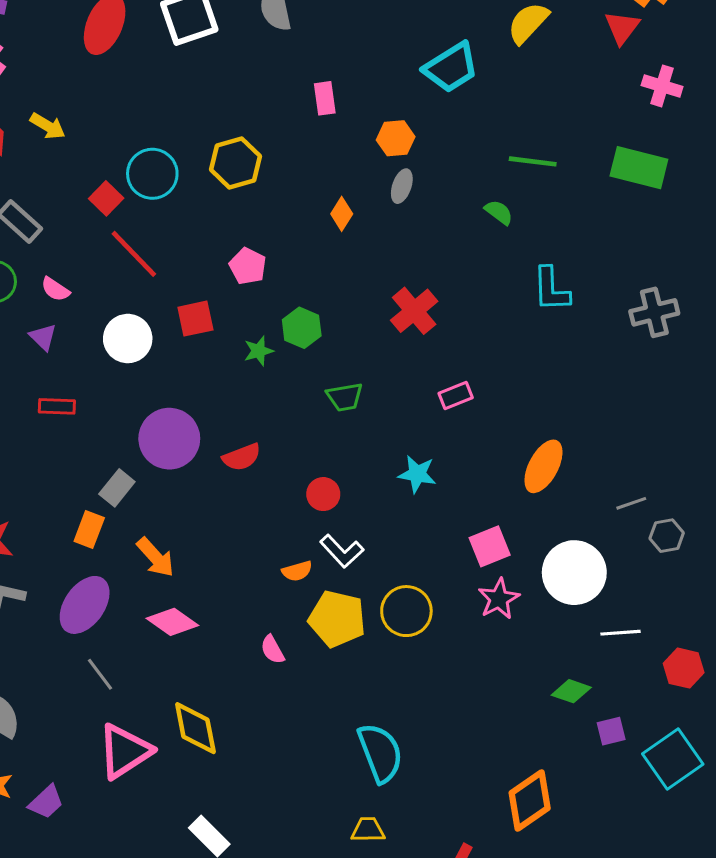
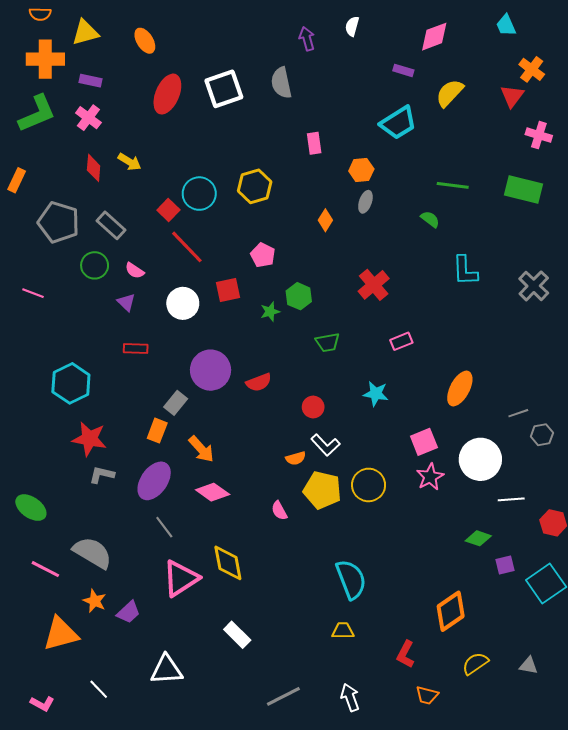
gray cross: (654, 312) -> (534, 286), turned -32

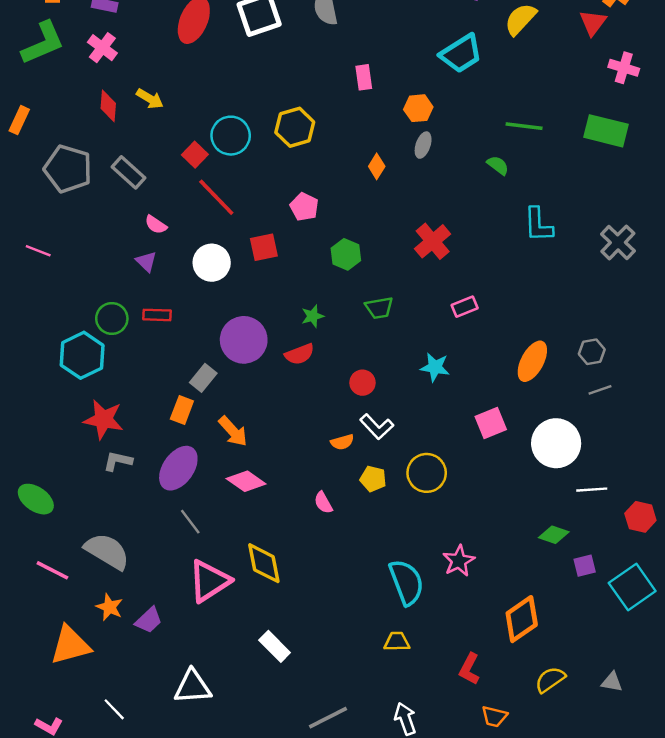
green circle: (95, 265) -> (112, 318), moved
green star: (270, 312) -> (313, 316), moved
gray hexagon: (542, 435) -> (592, 352), moved
pink star: (430, 477) -> (459, 561), moved
yellow pentagon: (322, 490) -> (373, 479), size x0.6

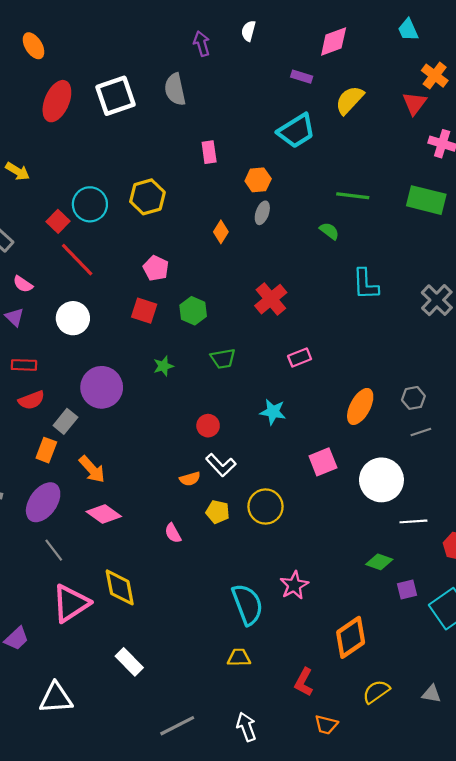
red square: (264, 247) -> (144, 311), moved, turned 30
red semicircle: (300, 354) -> (31, 400), moved

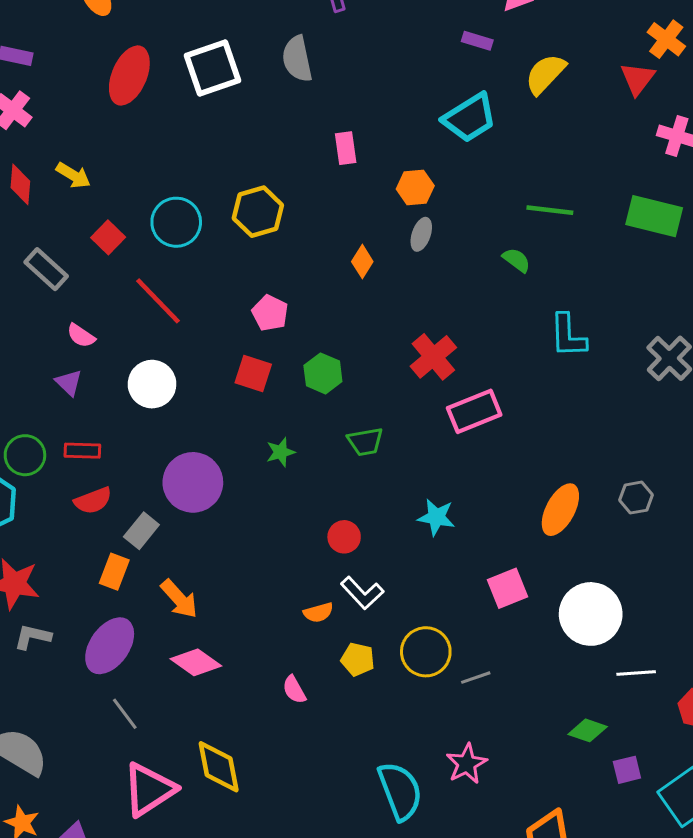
red square: (58, 221) -> (108, 237), moved
pink rectangle: (300, 358) -> (474, 411), moved, size x1.6
gray line: (421, 432) -> (476, 678), moved

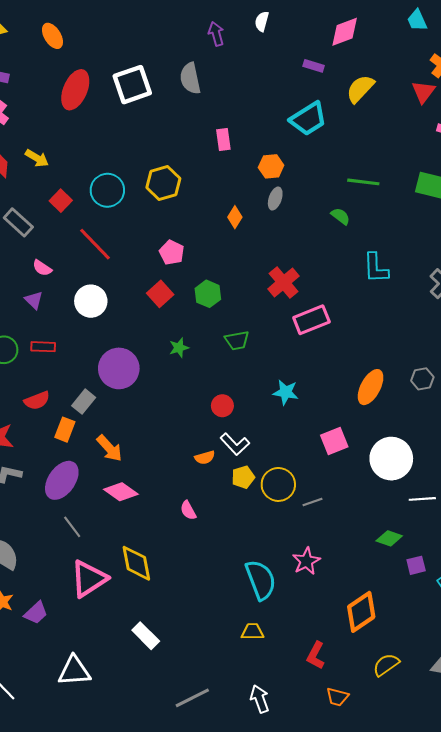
red square: (253, 373) -> (160, 294), turned 30
red semicircle: (93, 501) -> (37, 401), moved
yellow pentagon: (358, 659) -> (243, 477), moved, turned -30

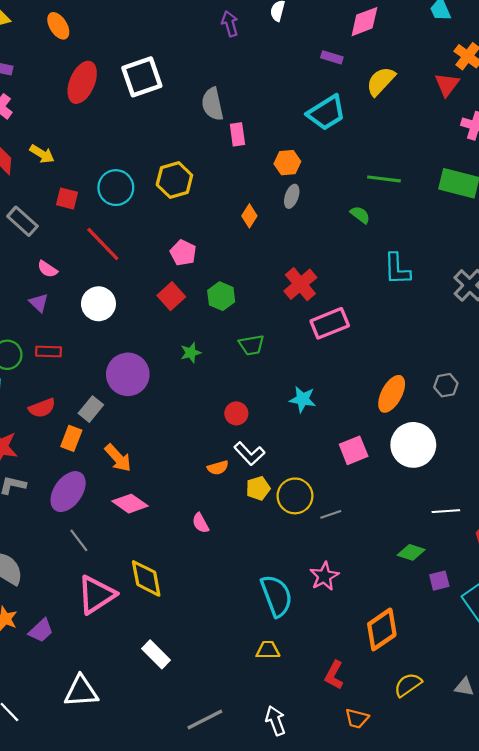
gray semicircle: (190, 78) -> (212, 104), moved
red square: (61, 201) -> (67, 198), turned -30
white circle: (391, 459) -> (413, 445), moved

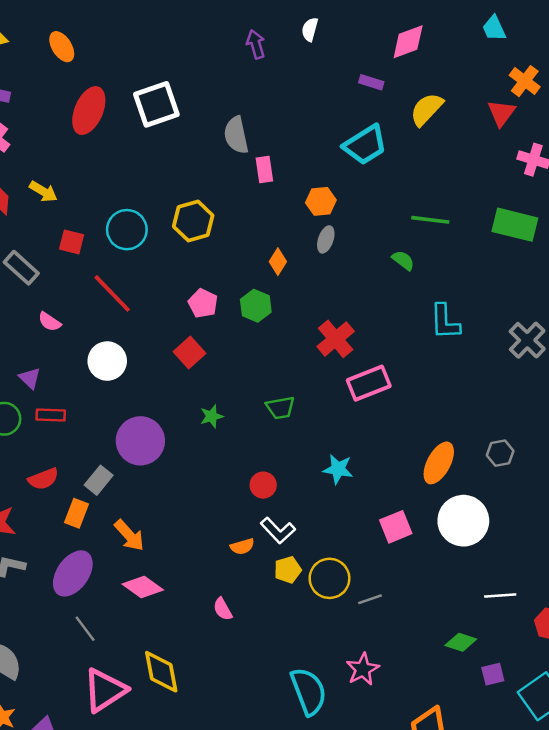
green hexagon: (221, 296) -> (256, 306), moved
purple triangle: (39, 303) -> (30, 378), moved

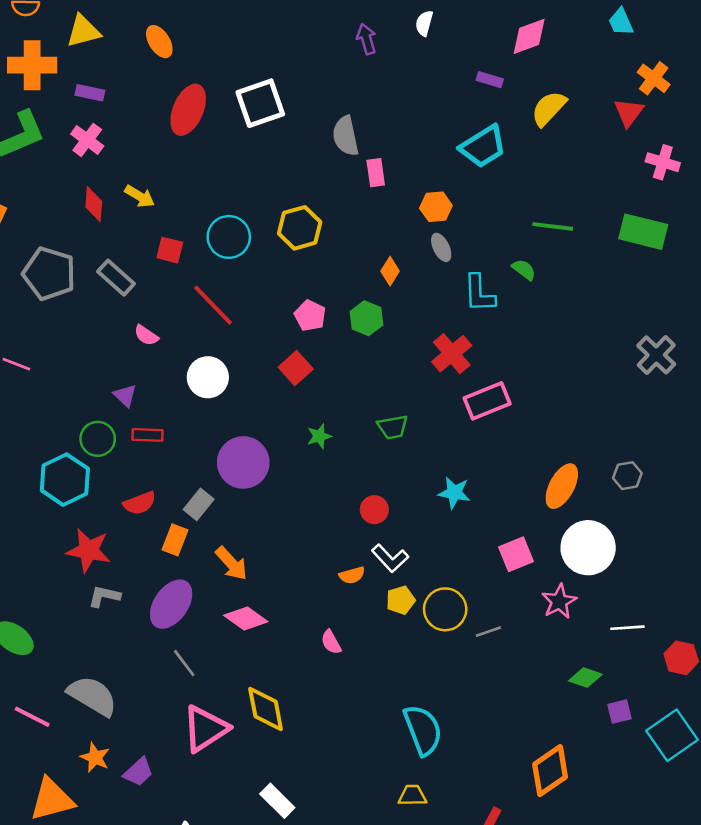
gray ellipse: (326, 239) -> (441, 247), turned -45
cyan L-shape: (445, 322) -> (479, 293), moved
pink star: (363, 669) -> (559, 601), moved

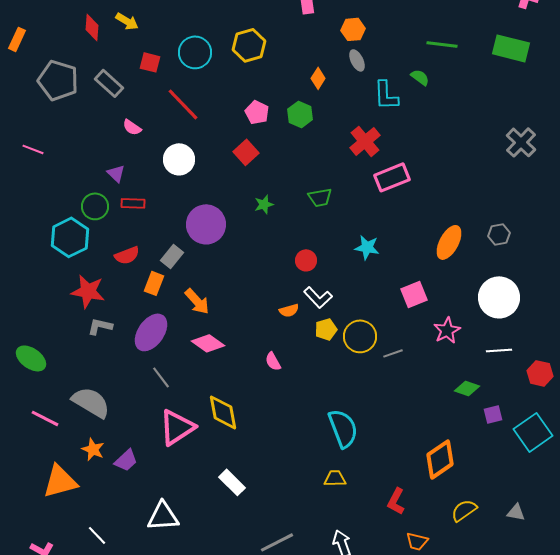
white circle: (588, 548) -> (499, 297), moved

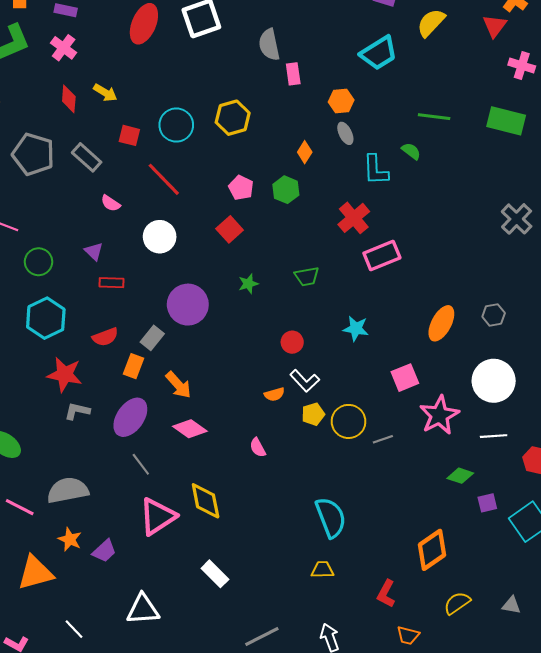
green circle: (95, 206) -> (39, 262), moved
pink star: (447, 330) -> (439, 415), size x1.4
gray semicircle: (91, 402) -> (68, 490), turned -42

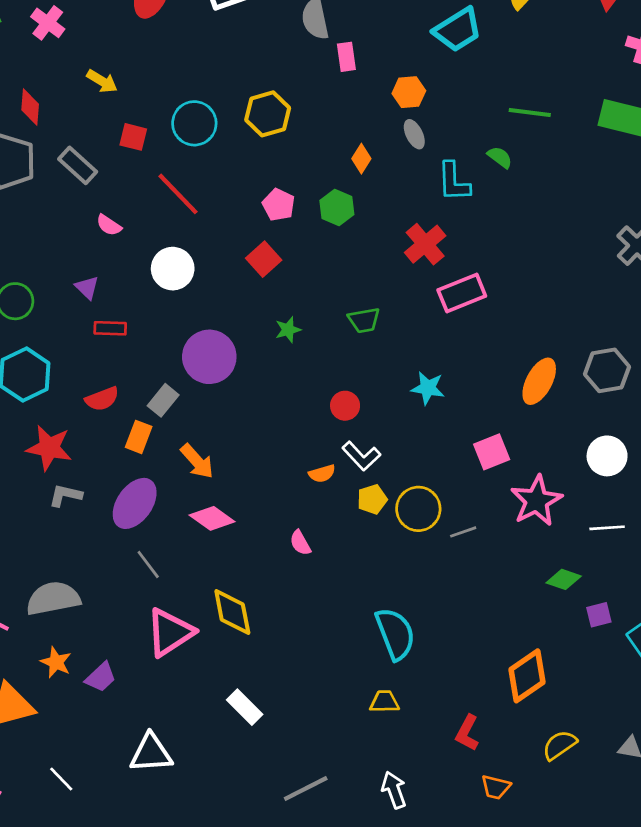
red diamond: (69, 99) -> (30, 107), moved
gray hexagon: (494, 315) -> (607, 370), size x1.5
white circle: (494, 381) -> (607, 456), size x0.7

